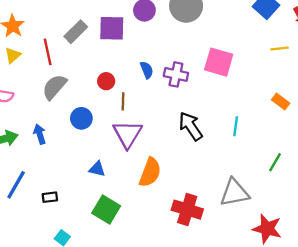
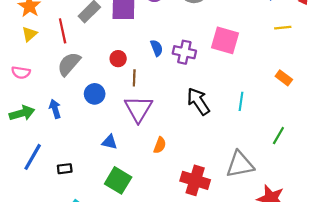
orange semicircle: (150, 172) -> (160, 145), size x0.6

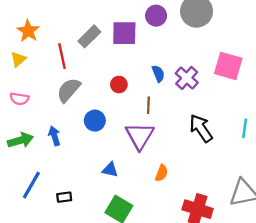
yellow triangle: (29, 34) -> (18, 59), moved
purple cross: (184, 52) -> (187, 78), turned 30
brown line: (134, 78) -> (148, 105), moved

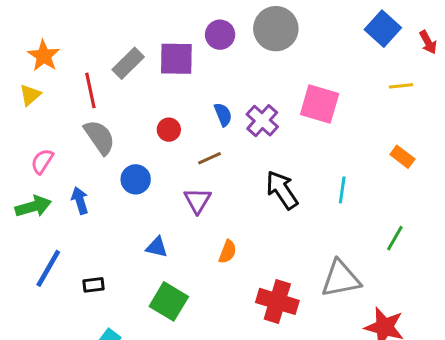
gray semicircle: (69, 90) -> (99, 137), turned 104
pink semicircle: (19, 99) -> (42, 161), moved, turned 114
brown line: (148, 105) -> (210, 158), turned 63
purple triangle: (140, 136) -> (197, 200), size x0.7

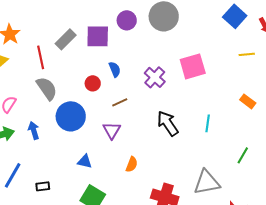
pink square: (320, 104) -> (193, 66), turned -32
blue semicircle: (223, 115) -> (115, 69), moved
blue circle: (136, 179) -> (71, 116), size x1.5

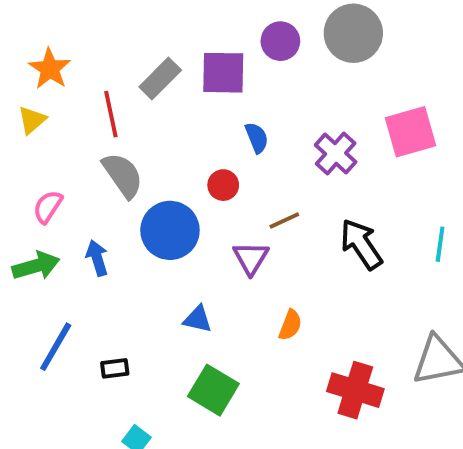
red circle: (93, 83) -> (223, 185), moved
brown line: (120, 102) -> (284, 221), moved

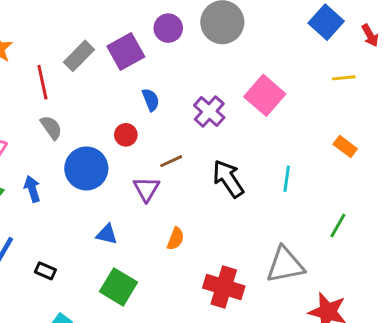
purple square: (223, 73) -> (126, 51), turned -30
pink square: (411, 132) -> (265, 95), turned -33
gray semicircle: (123, 175) -> (51, 128), size x0.7
black rectangle: (115, 368) -> (45, 271), turned 30

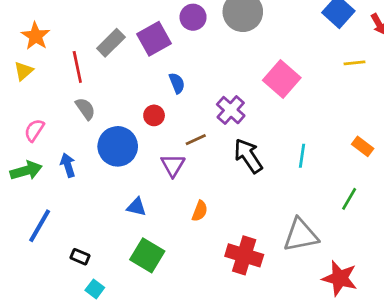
purple cross: (209, 111) -> (231, 110), moved
orange rectangle: (345, 147) -> (363, 146), moved
black rectangle: (45, 271) -> (80, 257), moved

